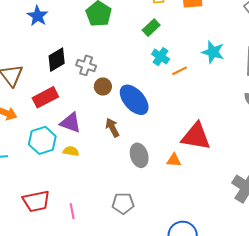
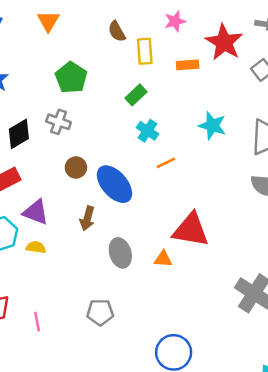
gray cross: (86, 65) -> (59, 122), moved
orange line: (179, 71) -> (166, 163), moved
brown arrow: (112, 128) -> (87, 218), turned -138

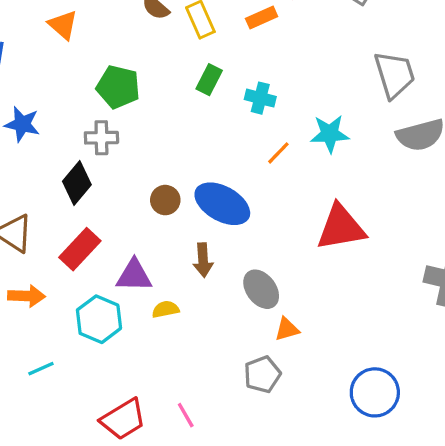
gray cross: (59, 122) -> (101, 138), moved
cyan star: (212, 126) -> (330, 134), moved
cyan cross: (147, 131) -> (260, 98), moved
yellow semicircle: (36, 247) -> (166, 309), moved
orange triangle: (163, 259) -> (287, 329), moved

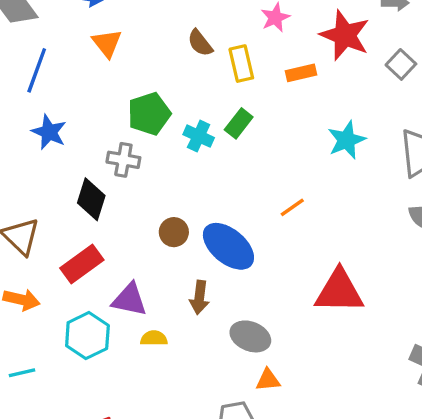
green pentagon: (118, 87) -> (149, 114), turned 30
cyan cross: (260, 98) -> (199, 136), moved
cyan star: (330, 134) -> (347, 140), moved, turned -30
black diamond: (77, 183) -> (91, 199), turned -33
gray ellipse: (261, 289) -> (250, 336), turned -42

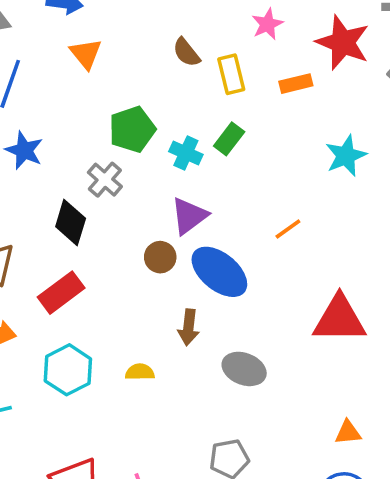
gray cross: (123, 160) -> (105, 180), turned 32
purple triangle: (130, 300) -> (189, 216), moved, turned -48
orange triangle: (268, 380) -> (348, 432), moved

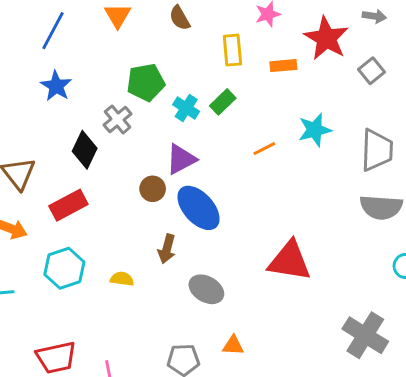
brown semicircle: (186, 52) -> (180, 18), moved
orange line: (288, 229) -> (264, 149), moved
orange triangle: (348, 432) -> (233, 345), moved

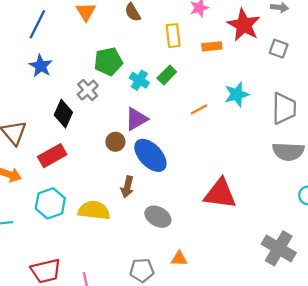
gray square: (372, 71) -> (279, 49), turned -30
yellow semicircle: (122, 279) -> (94, 210), size x1.8

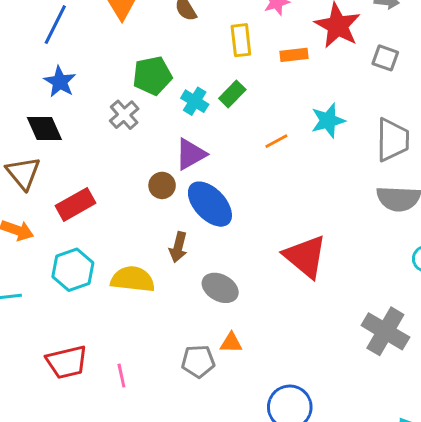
black diamond: (63, 114) -> (44, 129), moved, turned -48
red triangle: (220, 194) -> (305, 256), turned 32
orange triangle: (179, 259) -> (231, 343), moved

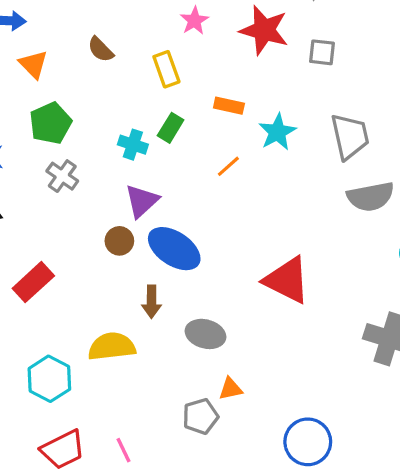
orange rectangle: (294, 55) -> (229, 106), moved, turned 32
green pentagon: (152, 76) -> (51, 123), moved
cyan hexagon: (73, 270) -> (49, 379), moved

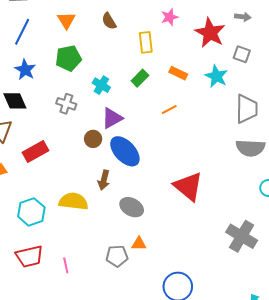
cyan star: (277, 132) -> (216, 76), moved, turned -30
cyan cross: (133, 145) -> (101, 85), moved
gray cross: (62, 176) -> (66, 104), moved, turned -30

